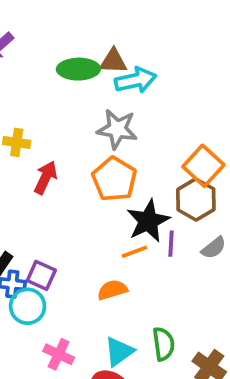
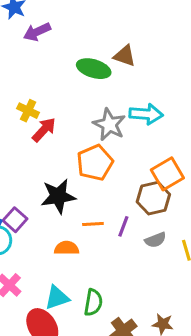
brown triangle: (113, 61) -> (125, 56), moved
cyan arrow: (136, 80) -> (146, 114), moved
red arrow: (46, 178) -> (44, 130), moved
black star: (148, 221) -> (58, 196), moved

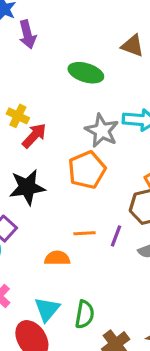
purple arrow: (37, 32) -> (27, 34), turned -80
brown triangle: (125, 56) -> (133, 46), moved
black star: (58, 196) -> (27, 187), moved
cyan triangle: (57, 298) -> (47, 309), turned -32

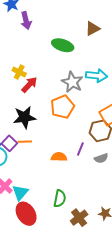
brown triangle: (133, 46) -> (93, 29), turned -49
orange line: (85, 233) -> (25, 142), moved
orange semicircle: (57, 258) -> (59, 157), moved
cyan triangle: (47, 309) -> (20, 193), moved

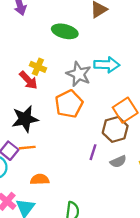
yellow cross: (19, 72) -> (38, 67), moved
red arrow: (29, 85) -> (28, 80), turned 96
orange semicircle: (59, 157) -> (40, 179), moved

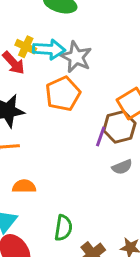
cyan arrow: (107, 65) -> (49, 49), moved
purple line: (93, 152) -> (101, 136), moved

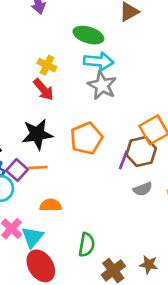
yellow cross: (26, 47) -> (47, 65), moved
cyan arrow: (49, 49) -> (99, 61), moved
orange pentagon: (63, 94) -> (86, 138), moved

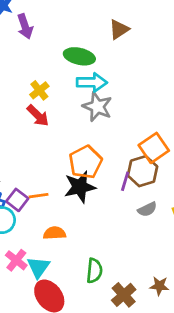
yellow cross: (47, 65) -> (39, 90), turned 30
black star: (37, 134) -> (80, 187), moved

